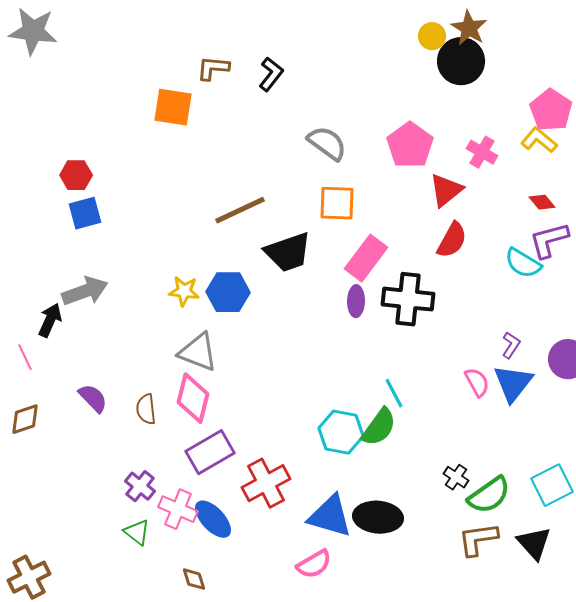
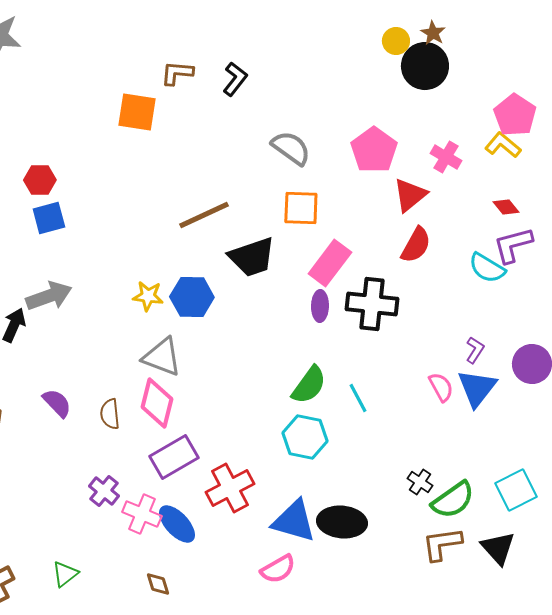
brown star: (469, 28) -> (433, 33), size x0.7
green semicircle: (379, 427) -> (309, 385), moved
green triangle: (137, 532) -> (65, 574), moved, turned 44

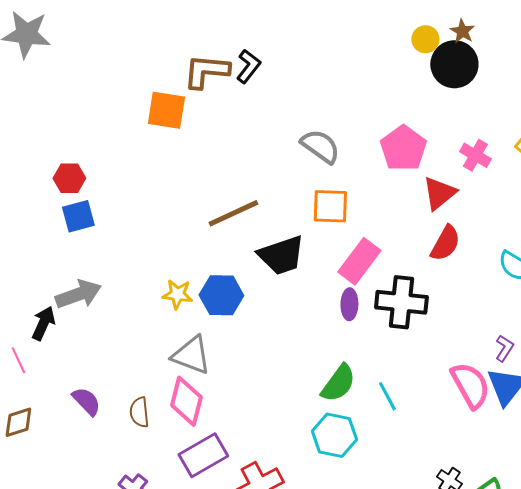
brown L-shape: (177, 73) -> (206, 71), size x1.4
black L-shape: (235, 79) -> (248, 66), moved
pink semicircle: (441, 387) -> (470, 385), size x1.6

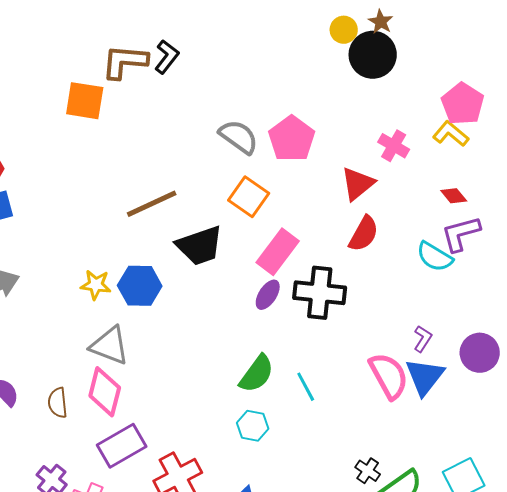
pink pentagon: (403, 148) -> (292, 139), moved
orange square: (330, 206) -> (249, 197), turned 33
purple ellipse: (349, 304) -> (268, 295), turned 32
cyan hexagon: (334, 435) -> (253, 426), size x0.7

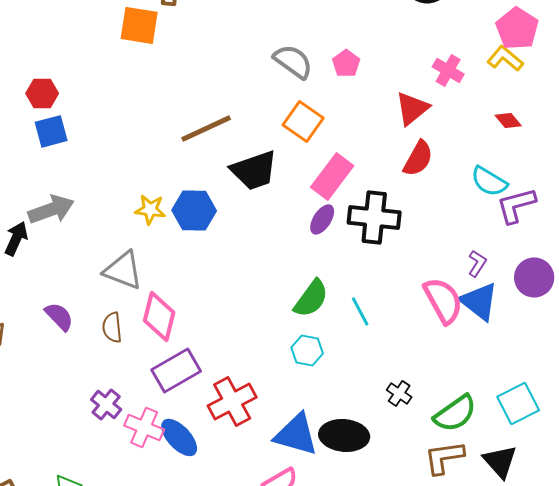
pink pentagon: (292, 139) -> (346, 63), size x0.6
purple L-shape: (461, 234) -> (516, 205), moved
gray triangle: (110, 346) -> (123, 270), moved
blue triangle: (425, 377) -> (479, 301), turned -30
black cross: (368, 471) -> (399, 393), moved

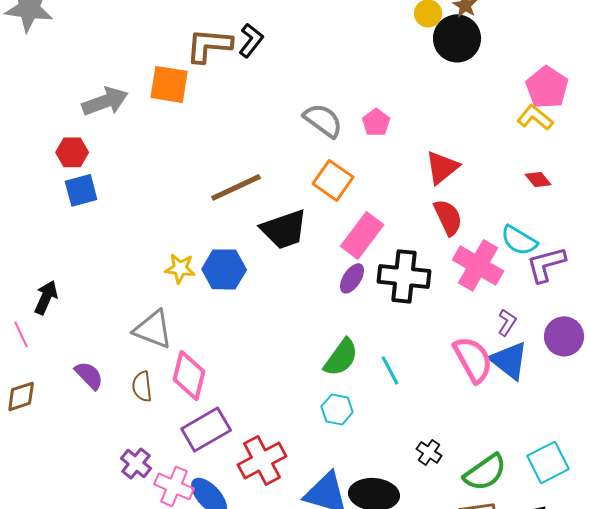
pink cross: (448, 70) -> (478, 265), moved, size x1.6
red semicircle: (418, 158) -> (448, 217), turned -54
gray arrow: (51, 209) -> (105, 101), moved

